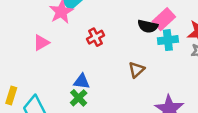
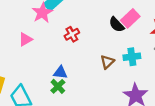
black semicircle: (148, 26) -> (117, 25), turned 35
cyan cross: (168, 40) -> (132, 57), moved

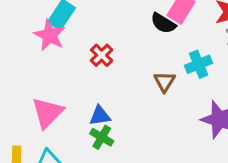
pink triangle: (25, 39) -> (47, 113), moved, size x1.5

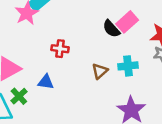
red cross: (102, 55) -> (60, 49), moved, turned 35
green cross: (102, 137) -> (19, 96), moved

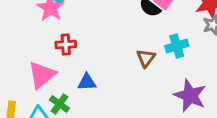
red cross: (60, 49) -> (66, 44), moved

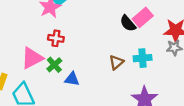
blue triangle: (87, 82) -> (72, 79), moved
green cross: (59, 104) -> (54, 65), moved

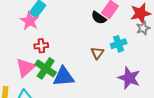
green cross: (54, 65) -> (46, 68), size x1.5
blue triangle: (72, 79) -> (64, 77), size x1.6

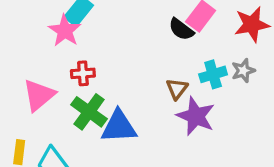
gray star: (143, 28) -> (243, 71), moved
pink triangle: (25, 67) -> (39, 95), moved
purple star: (129, 78) -> (196, 116), moved

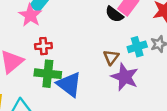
green cross: (89, 112) -> (48, 74), turned -30
blue triangle: (119, 127) -> (69, 84), turned 40

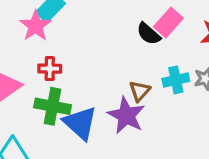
purple star: (125, 77) -> (126, 115), moved

